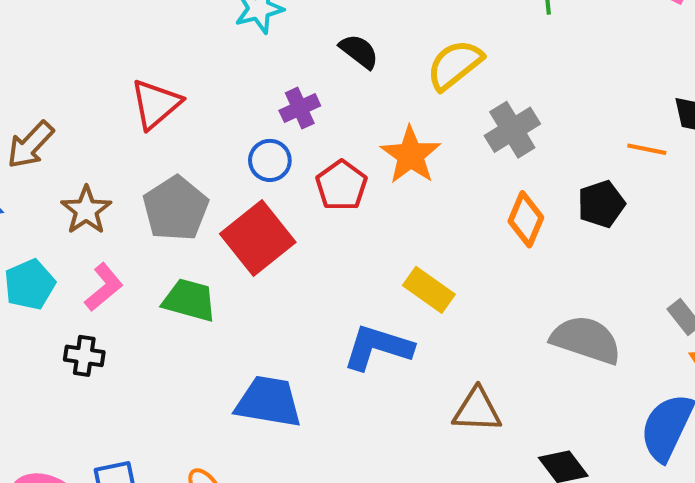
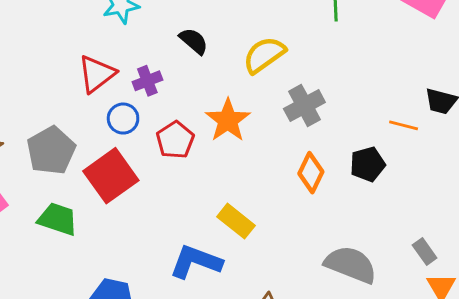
red triangle: (156, 104) -> (97, 74), moved

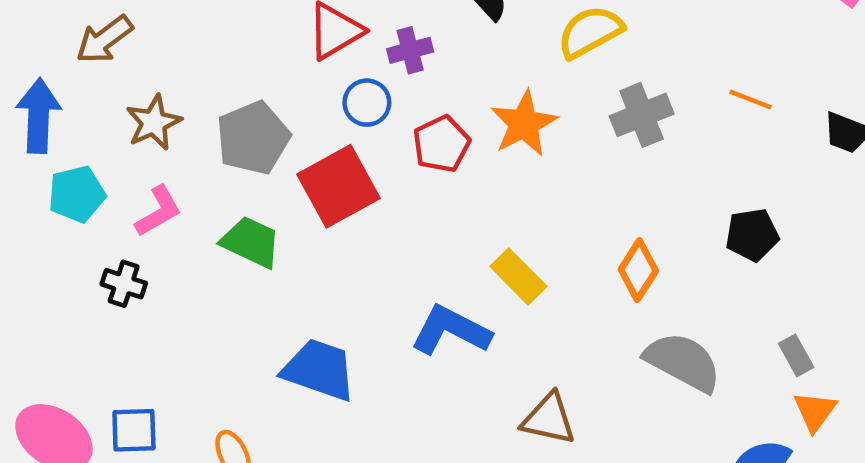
orange line: (404, 125) -> (750, 100), moved
black pentagon: (368, 164) -> (752, 235), moved
orange diamond: (311, 173) -> (638, 270), moved

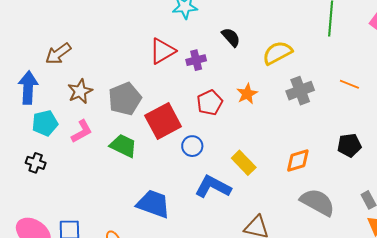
blue circle: (367, 103) -> (192, 146), moved
orange star: (524, 124) -> (247, 94), size x0.7
orange diamond: (638, 270) -> (298, 161), turned 40
black cross: (124, 284) -> (36, 163), moved

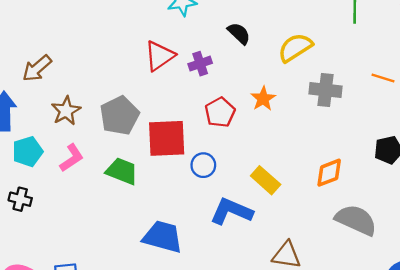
gray cross: (300, 91) -> (325, 90), turned 32
red square: (163, 121) -> (167, 138), turned 30

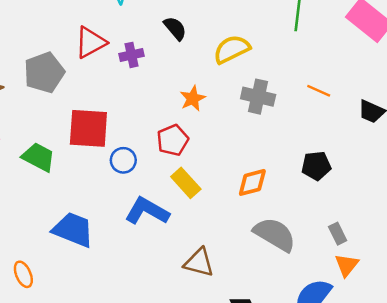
red pentagon: (220, 112) -> (173, 140), moved
gray pentagon: (119, 116) -> (44, 73), moved

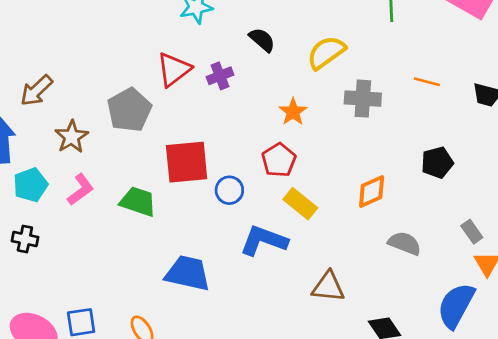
gray semicircle: (275, 234) -> (405, 243), size x0.7

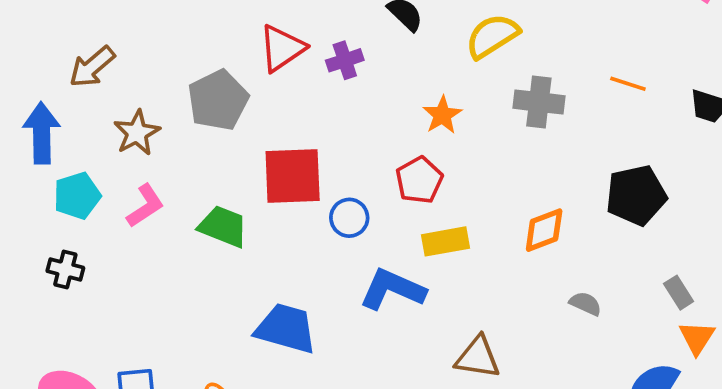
black pentagon: (437, 163) -> (636, 195), size x1.4
yellow rectangle: (300, 204) -> (446, 241), turned -52
gray semicircle: (405, 243) -> (585, 304), size x0.7

